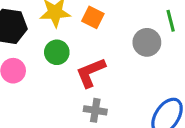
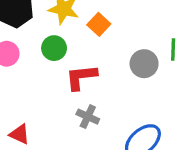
gray cross: (95, 110) -> (88, 117), moved

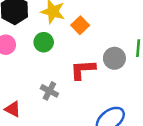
red L-shape: (81, 77) -> (83, 70), moved
gray cross: (88, 117) -> (49, 91), moved

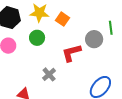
gray cross: (49, 91) -> (49, 74), turned 32

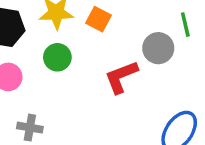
gray cross: (49, 74) -> (30, 128), moved, turned -32

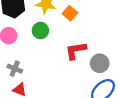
gray circle: (158, 48) -> (100, 63), moved

